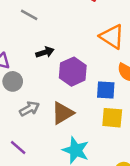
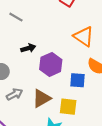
yellow square: (112, 118) -> (68, 107), moved

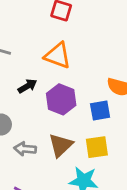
orange triangle: (84, 36) -> (58, 55), moved
gray arrow: (15, 94) -> (25, 149), turned -133

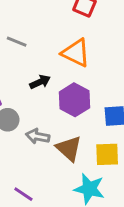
brown triangle: (61, 145) -> (69, 148), turned -40
gray arrow: (25, 149) -> (38, 136), moved

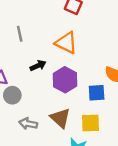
gray line: (17, 42) -> (20, 34), turned 56
gray arrow: (38, 136) -> (28, 124), moved

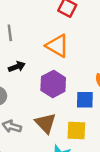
black arrow: (38, 66) -> (17, 67), moved

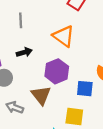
brown triangle: (45, 123) -> (41, 95), moved

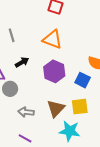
blue square: (85, 89) -> (83, 80), turned 35
brown triangle: (41, 95) -> (56, 108), moved, turned 36

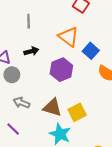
blue square: (83, 80) -> (91, 51), moved
yellow square: (80, 107) -> (77, 112), turned -36
brown triangle: (56, 108) -> (52, 107), turned 48

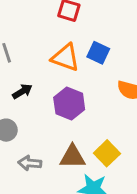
blue square: (91, 51) -> (98, 53), moved

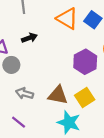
purple hexagon: (69, 103) -> (85, 62), moved

